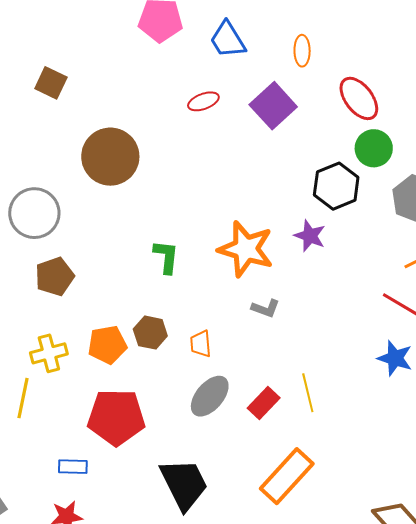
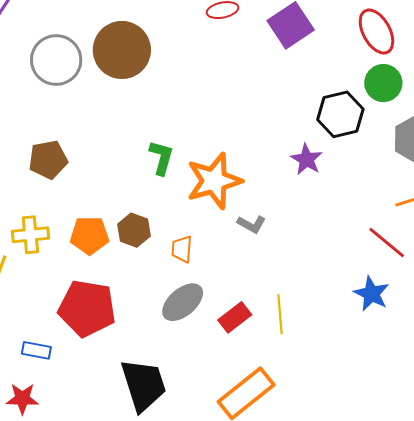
gray circle: (34, 213) -> (56, 60), moved
orange star: (246, 249) -> (214, 181), moved, turned 30

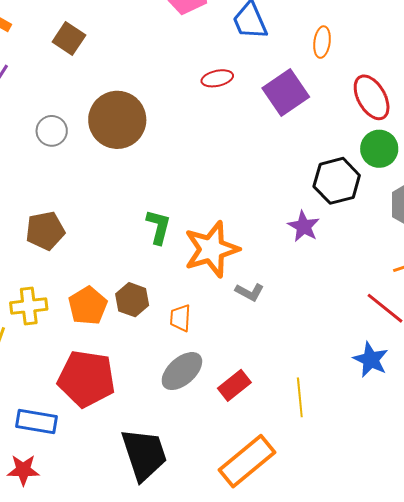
gray circle: (56, 60) -> (52, 131), size x0.6
orange pentagon: (90, 235) -> (88, 306), turned -30
yellow line: (280, 314) -> (300, 397), moved
blue rectangle: (36, 350) -> (37, 421), size x1.4

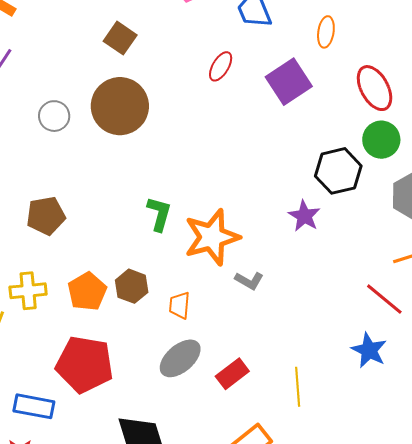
brown square: (69, 39) -> (120, 38), moved
red ellipse: (217, 78) -> (221, 66), turned -48

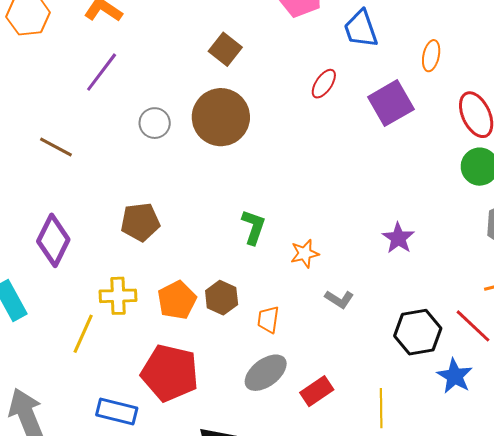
black hexagon: (338, 171) -> (418, 332), moved
orange star: (212, 237) -> (305, 254), size x0.5

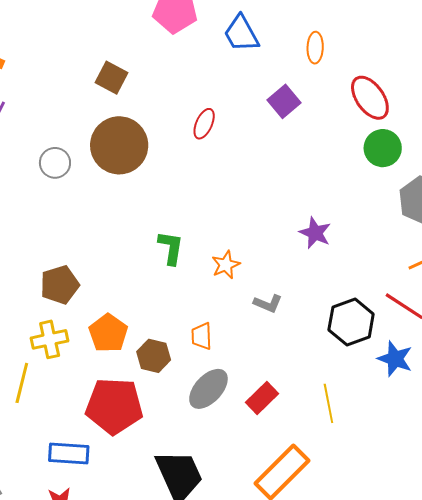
red ellipse: (324, 84) -> (204, 124), moved
purple square: (391, 103) -> (284, 101), size x0.7
brown pentagon: (140, 222) -> (60, 285), moved
brown hexagon: (222, 298) -> (154, 356), moved

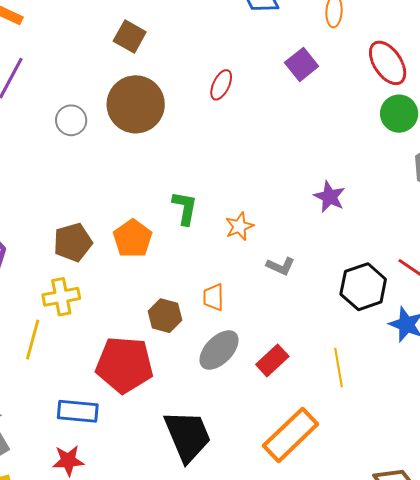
orange pentagon: (108, 333) -> (133, 239), moved

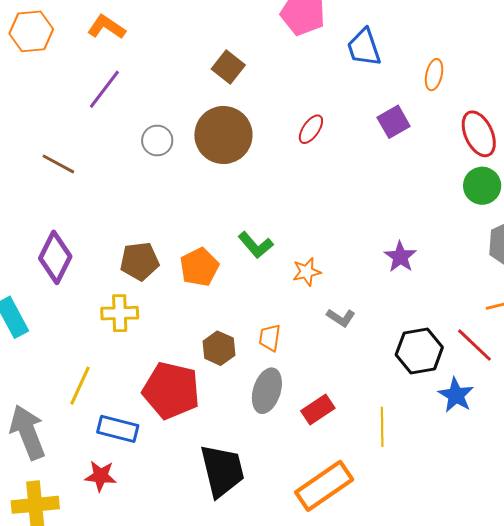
green L-shape: (185, 208) -> (256, 245), turned 120
yellow line: (33, 340) -> (80, 386), moved
gray ellipse: (219, 350) -> (267, 391), turned -36

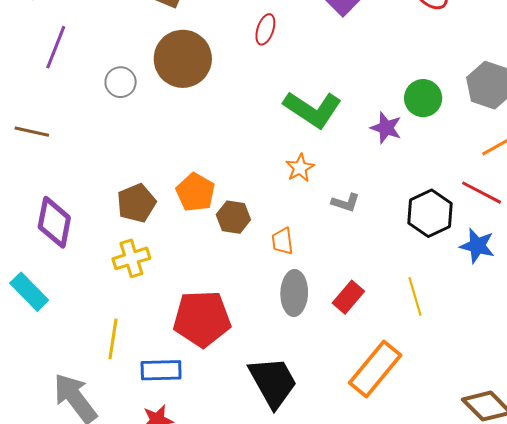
green circle: (482, 186) -> (423, 98), moved
green L-shape: (256, 245) -> (313, 109), moved, size x1.6
brown hexagon: (219, 348) -> (233, 217), moved

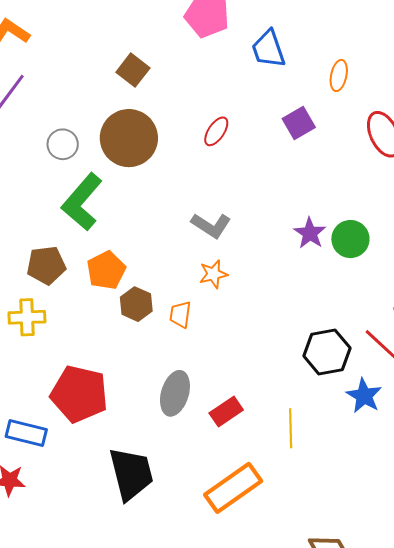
green L-shape: (313, 109) -> (82, 202), moved, turned 82
purple star: (386, 128) -> (310, 233), moved
gray L-shape: (346, 203) -> (211, 225), moved, size x1.4
orange trapezoid: (282, 241) -> (180, 314), moved

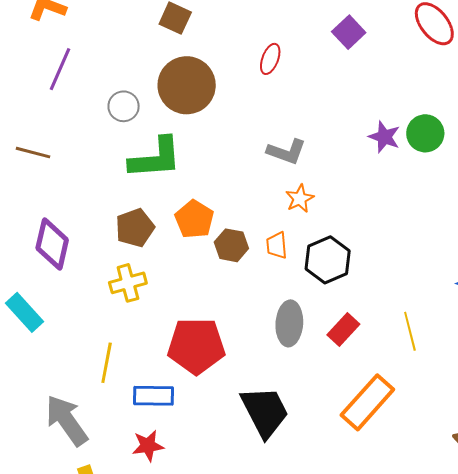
green L-shape: (82, 202) -> (155, 158), turned -122
black hexagon: (327, 352) -> (328, 260), moved

